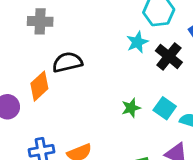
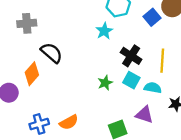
black cross: (169, 56) -> (131, 56), moved
black semicircle: (67, 62) -> (52, 53), turned 60

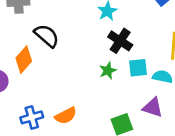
black cross: (131, 56) -> (120, 41), moved
cyan square: (131, 80) -> (138, 68), turned -35

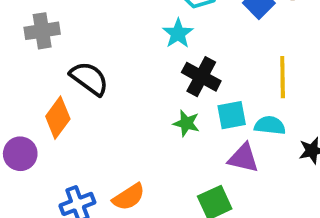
green star: (108, 71) -> (186, 123), turned -30
purple triangle: (153, 107) -> (243, 158), moved

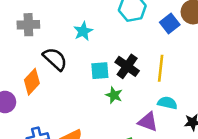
cyan star: (178, 33) -> (83, 31), moved
yellow line: (283, 77) -> (161, 68), moved
cyan square: (232, 115) -> (100, 71), moved

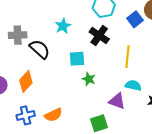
gray cross: (28, 25) -> (18, 35), moved
black cross: (127, 66) -> (99, 36), moved
orange diamond: (32, 82) -> (26, 81), moved

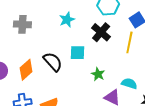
black semicircle: (40, 49) -> (53, 62), moved
yellow line: (127, 57) -> (129, 42), moved
green star: (89, 79) -> (98, 74), moved

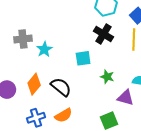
cyan star: (67, 20) -> (44, 49), moved
black semicircle: (53, 62) -> (61, 87), moved

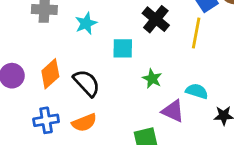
cyan star: (44, 49) -> (86, 23), moved

